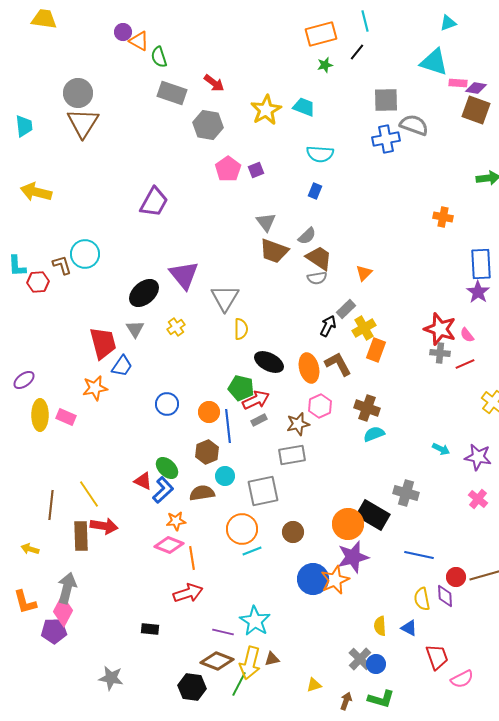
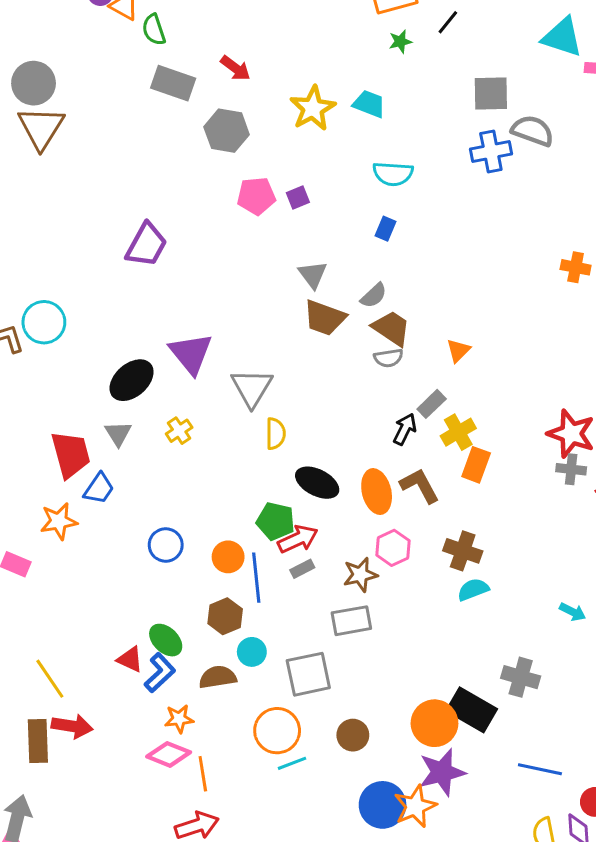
pink pentagon: (228, 169) -> (256, 196), turned 30

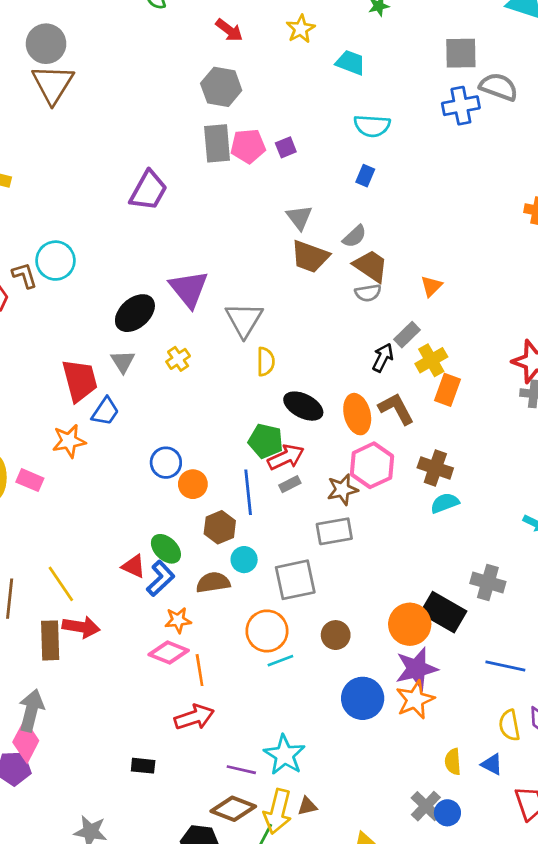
gray rectangle: (173, 83) -> (217, 143), moved, turned 66
yellow star: (313, 108) -> (301, 29), moved, size x0.7
pink hexagon: (393, 548) -> (372, 465), size x1.4
orange circle: (228, 557) -> (193, 484), moved
orange star: (415, 806) -> (415, 700), moved

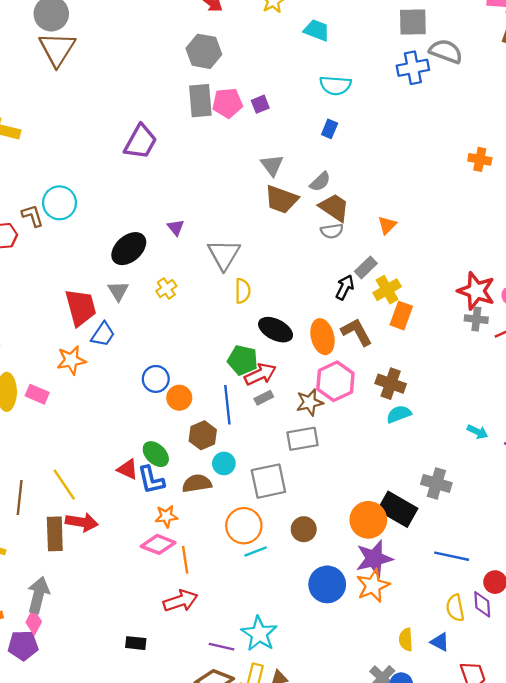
purple triangle: (189, 289) -> (176, 227), size x0.5
blue L-shape: (161, 578) -> (151, 480), turned 120
pink diamond: (26, 741) -> (34, 622), size x0.7

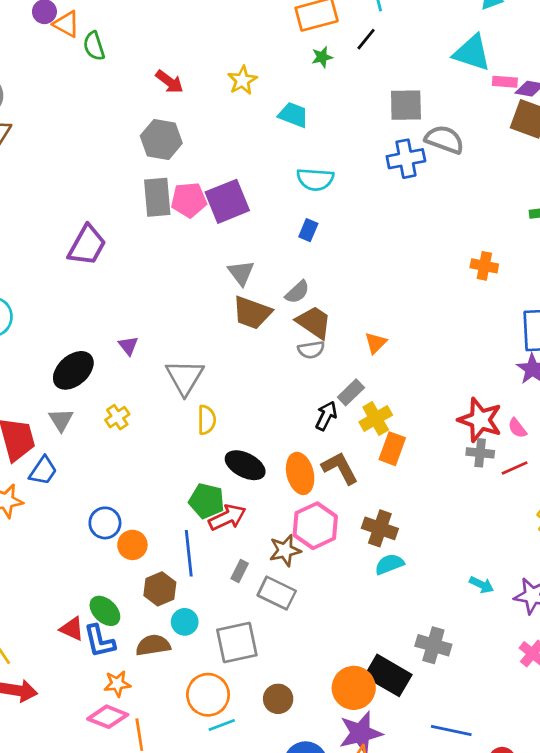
purple square: (260, 104) -> (227, 201), size x2.0
gray rectangle: (264, 398) -> (240, 571), moved, turned -36
gray rectangle: (303, 439) -> (277, 593), turned 36

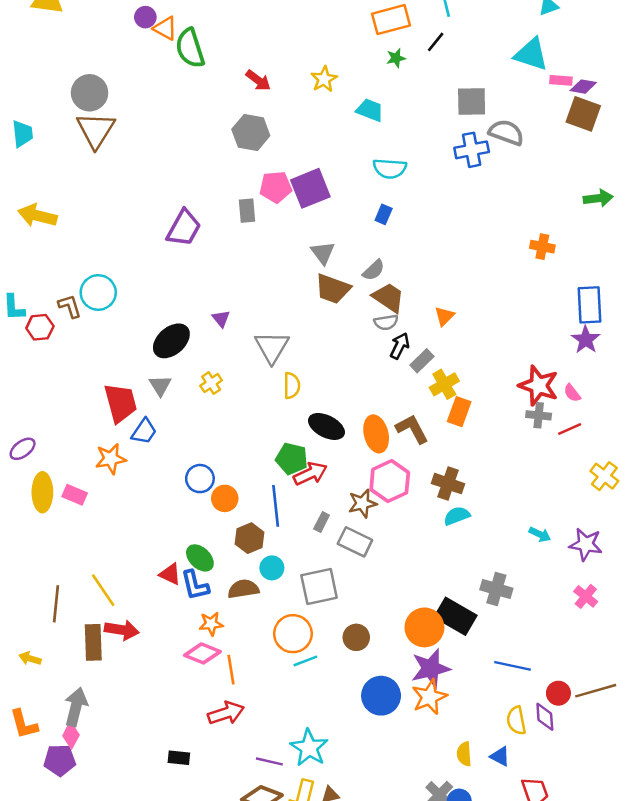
green semicircle: (94, 46) -> (190, 48), size x1.5
gray rectangle: (157, 197) -> (247, 211), moved, size x0.7
black arrow: (326, 416) -> (400, 346), moved

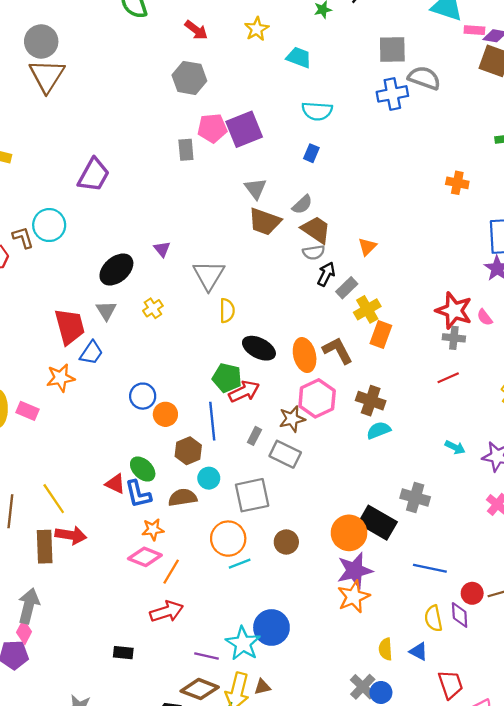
purple trapezoid: (184, 228) -> (94, 175), moved
red line: (570, 429) -> (448, 378), moved
orange line: (231, 670) -> (171, 572), turned 40
blue circle: (381, 696) -> (271, 627), moved

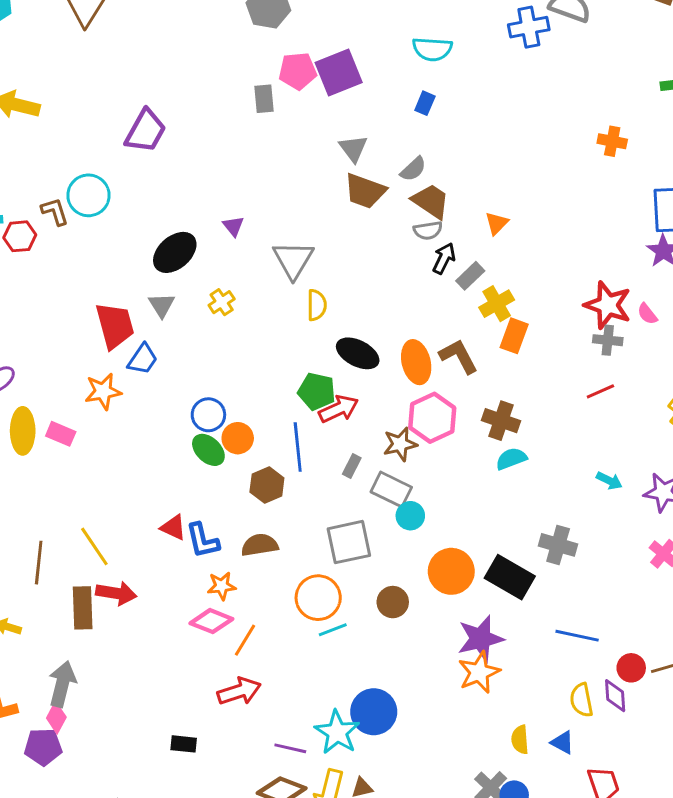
green ellipse: (143, 469) -> (208, 450), moved
cyan circle: (209, 478) -> (410, 516), moved
orange circle: (349, 533) -> (451, 571), moved

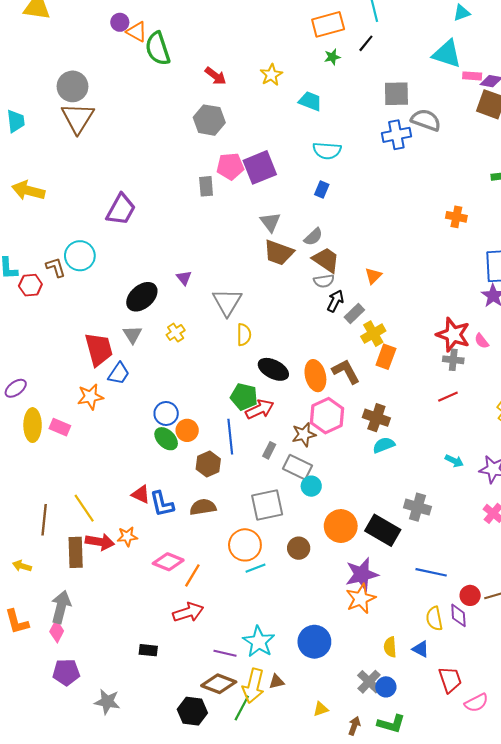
orange star: (222, 586) -> (127, 537), moved
blue circle: (374, 712) -> (314, 642), moved
purple pentagon: (43, 747) -> (66, 672), moved

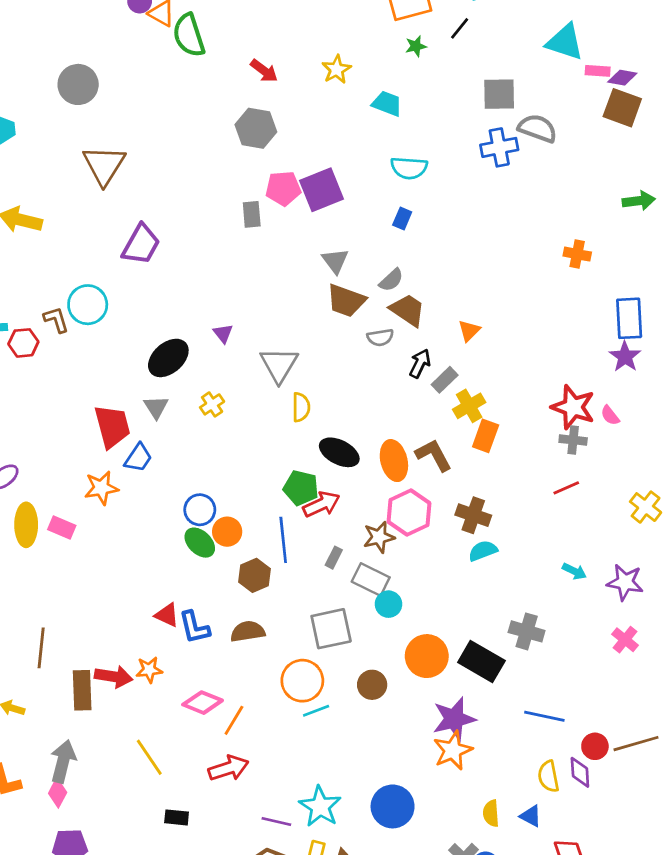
brown triangle: (78, 118) -> (104, 165), moved
gray semicircle: (324, 281) -> (380, 337), moved
yellow line: (84, 508) -> (149, 757), moved

